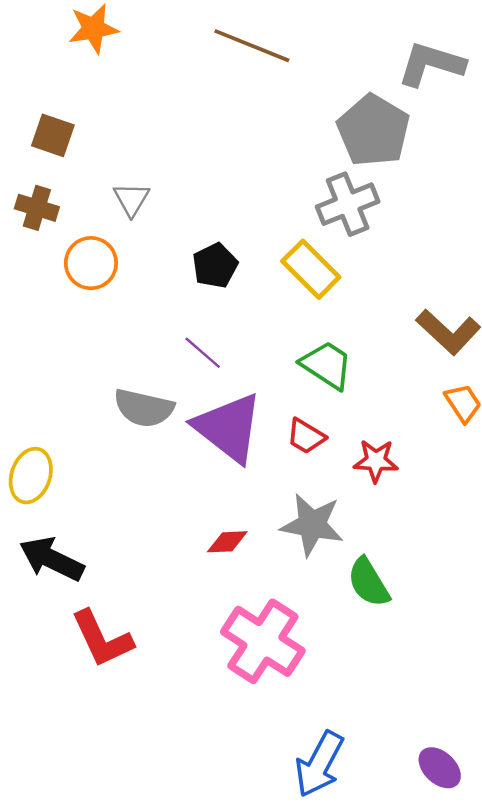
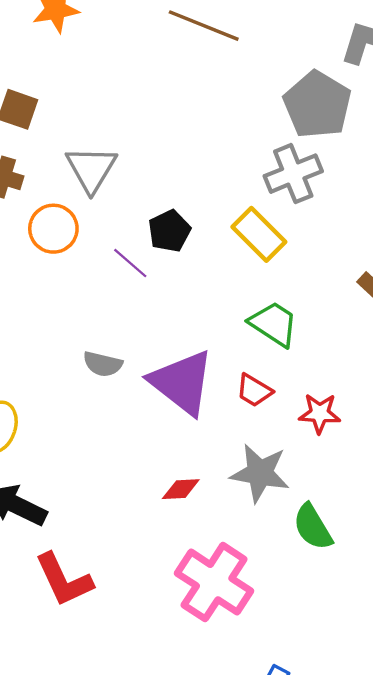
gray triangle: (131, 199) -> (91, 169), size x1.5
purple line: (203, 353) -> (130, 263), moved
gray semicircle: (144, 408) -> (103, 364), size x0.7

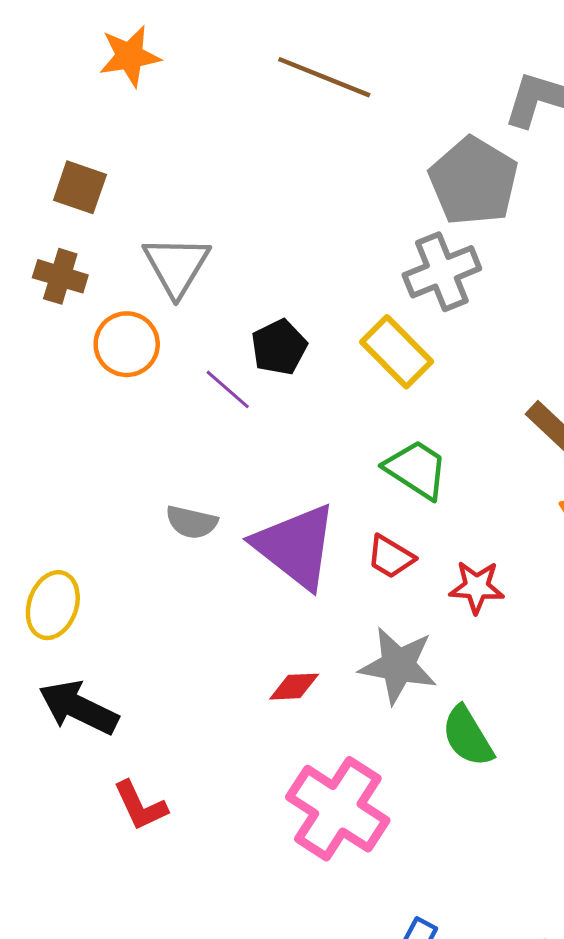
red L-shape: (64, 580) -> (140, 806), size x0.7

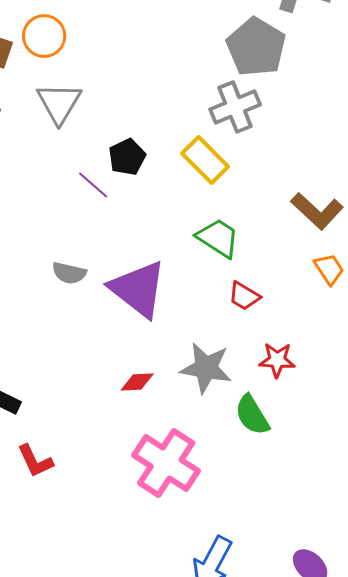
orange circle: (127, 344) -> (44, 36), moved
red trapezoid: (391, 557) -> (244, 296), moved
red star: (477, 587) -> (277, 360), moved

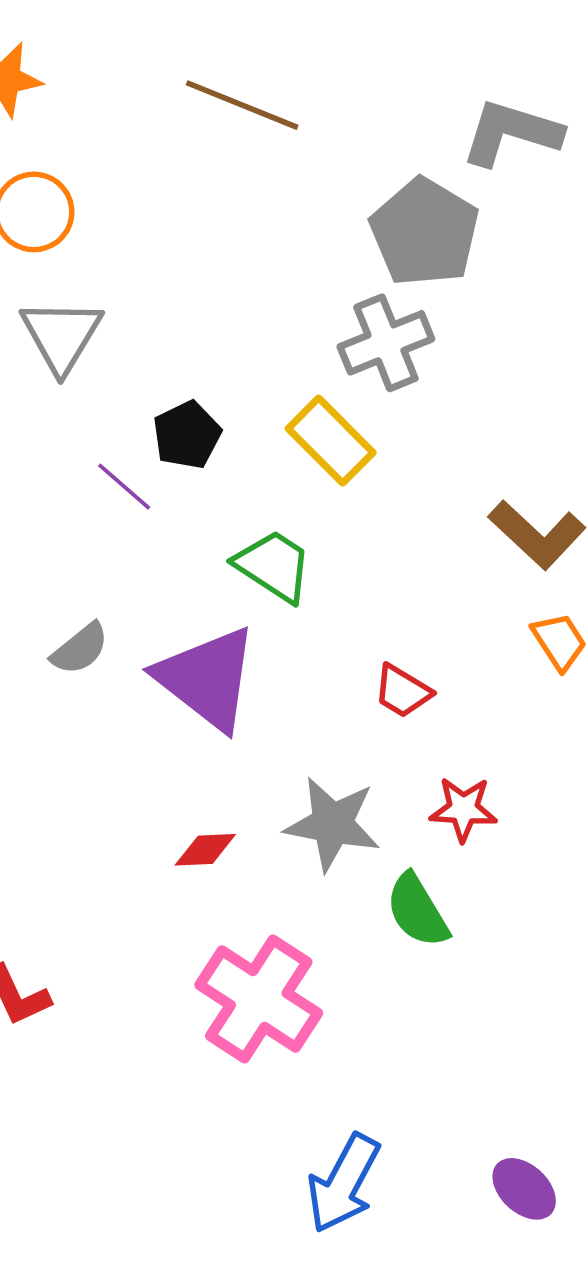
green trapezoid: (218, 238) -> (273, 566), moved
gray semicircle: (69, 273) -> (80, 649), turned -52

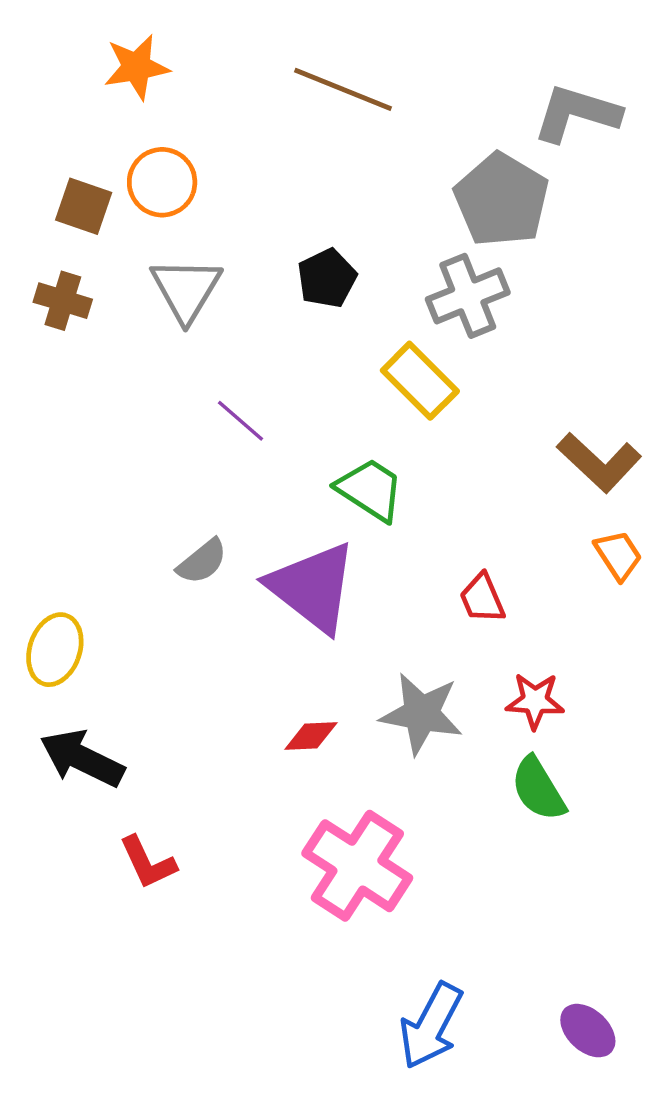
black pentagon: (187, 435) -> (327, 278), moved
red trapezoid: (403, 691) -> (482, 598), turned 36
green semicircle: (417, 911) -> (538, 789), moved

